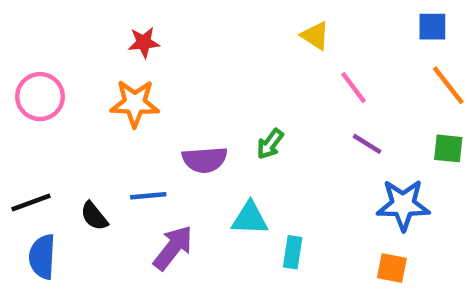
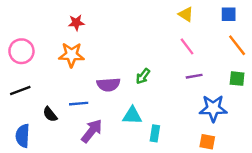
yellow triangle: (315, 36) -> (186, 14), moved
purple line: (367, 144) -> (194, 76), turned -42
black line: (31, 203) -> (20, 90), moved

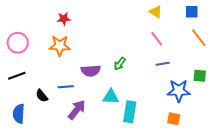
green square: (237, 79) -> (200, 76), moved
cyan rectangle: (155, 133) -> (130, 112), size x1.5

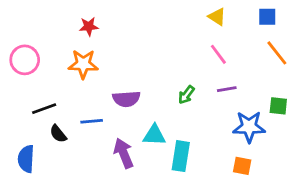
green arrow: (120, 64) -> (186, 95), moved
black line: (17, 76) -> (44, 109), moved
purple arrow: (77, 110) -> (124, 153), moved, turned -60

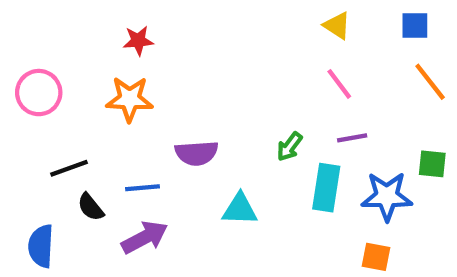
purple arrow: (124, 153) -> (145, 237), moved, turned 84
cyan rectangle: (181, 156) -> (326, 188), moved

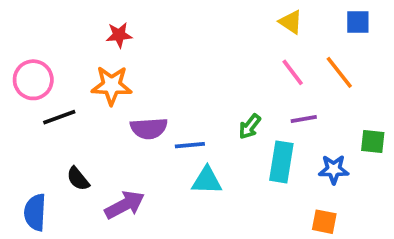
orange line: (430, 82) -> (339, 72), moved
purple semicircle: (197, 153) -> (149, 128), moved
black line: (69, 168) -> (59, 117), moved
blue line: (142, 188) -> (190, 145), moved
blue star: (387, 196) -> (334, 169), size x0.7

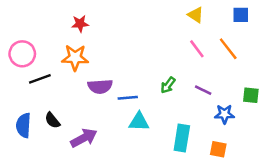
purple line: (304, 119) -> (203, 90), moved, turned 36
cyan rectangle: (281, 162) -> (182, 138), moved
blue semicircle: (35, 212) -> (23, 125), moved

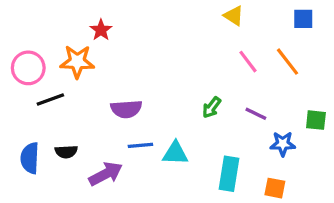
yellow triangle: (196, 15) -> (234, 16), moved
red star: (80, 24) -> (101, 30), turned -30
orange star: (75, 58) -> (77, 62), moved
blue line: (128, 98) -> (140, 145), moved
black semicircle: (52, 120) -> (66, 152), turned -54

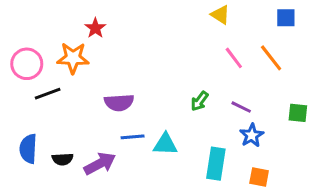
blue star: (283, 144) -> (252, 135), moved, turned -30
black semicircle: (66, 152) -> (63, 159), moved

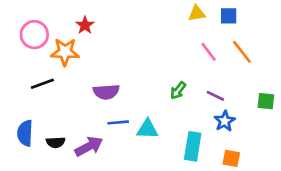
yellow triangle: (220, 15) -> (197, 13), turned -42
blue square: (286, 18) -> (229, 16), moved
pink circle: (27, 64) -> (34, 35), moved

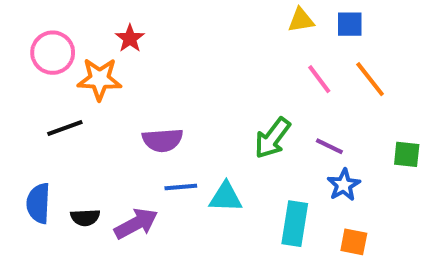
green arrow: (178, 90) -> (272, 138), size x1.5

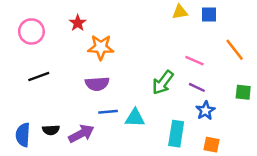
orange star: (99, 79) -> (101, 47), moved
pink line: (319, 79) -> (194, 61), moved, turned -30
orange line: (370, 79) -> (235, 50), moved
blue semicircle: (38, 203) -> (23, 135), moved

